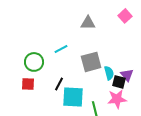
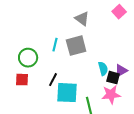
gray triangle: (88, 23) -> (82, 19), turned 35
cyan line: (61, 49) -> (55, 45), turned -48
gray square: (91, 62) -> (76, 46), moved
purple triangle: (127, 75) -> (121, 71), turned 40

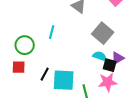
gray square: (76, 46) -> (103, 33), moved, turned -35
cyan semicircle: (103, 69) -> (100, 56), turned -56
black line: (53, 80) -> (45, 74), moved

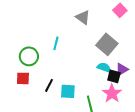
cyan square: (64, 80) -> (68, 91), size x0.7
pink star: (108, 82) -> (112, 93), turned -30

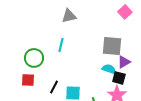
gray triangle: (83, 17) -> (69, 16), moved, turned -49
gray square: (107, 44) -> (112, 46), turned -35
purple triangle: (122, 69) -> (124, 62), moved

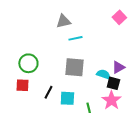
cyan line: (61, 45) -> (75, 38), moved, turned 64
gray square: (112, 46) -> (74, 67), moved

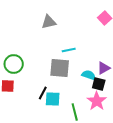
cyan line: (75, 38) -> (69, 50), moved
black line: (48, 92) -> (43, 93), moved

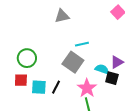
gray square: (60, 68) -> (73, 62), turned 30
cyan square: (53, 99) -> (39, 87), moved
pink star: (97, 101) -> (87, 88), moved

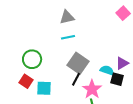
cyan line: (82, 44) -> (68, 37), moved
red square: (21, 80) -> (26, 81), turned 32
black line: (56, 87) -> (76, 79), moved

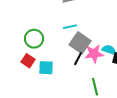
cyan line: (68, 37) -> (70, 27), moved
pink star: (92, 89) -> (94, 54), moved, turned 30

